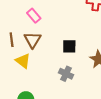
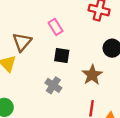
pink rectangle: (34, 16) -> (56, 27), moved

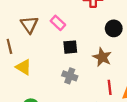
brown triangle: (22, 42) -> (29, 25), moved

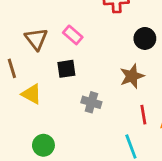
black square: (70, 47) -> (66, 69), moved
brown star: (102, 57) -> (132, 76), turned 30

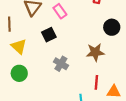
black square: (66, 69) -> (49, 35), turned -32
green circle: (43, 145) -> (19, 73), moved

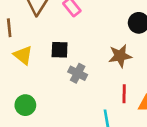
black square: (49, 35) -> (60, 50), moved, turned 32
green circle: (19, 73) -> (25, 105), moved

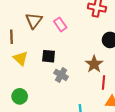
brown star: (120, 56) -> (94, 64), turned -30
red line: (124, 94) -> (104, 83), moved

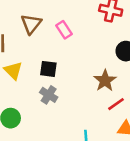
gray cross: (61, 75) -> (49, 95), moved
red line: (104, 83) -> (116, 104), turned 48

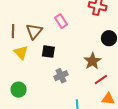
brown triangle: (31, 24) -> (34, 31), moved
gray cross: (49, 95) -> (61, 76), moved, turned 32

